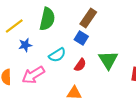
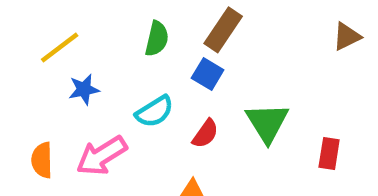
green semicircle: (47, 19) -> (157, 39), moved, size x0.7

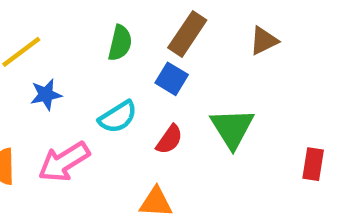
brown triangle: (347, 36) -> (264, 41), moved
red rectangle: (329, 153) -> (313, 164), moved

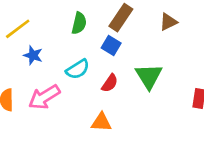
blue star: (46, 95) -> (33, 55), turned 30

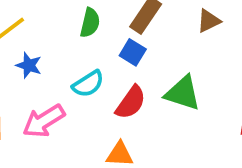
green triangle: (149, 76) -> (183, 93), turned -40
red semicircle: (110, 83) -> (131, 102), size x1.4

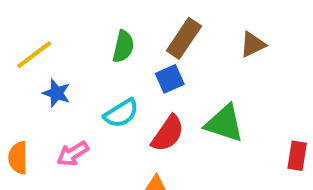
blue square: (133, 52) -> (170, 79), turned 35
pink arrow: (44, 121) -> (73, 154), size x0.7

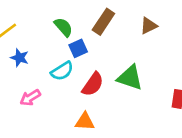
green semicircle: (123, 47) -> (63, 27), turned -54
blue square: (170, 79) -> (78, 48), moved

